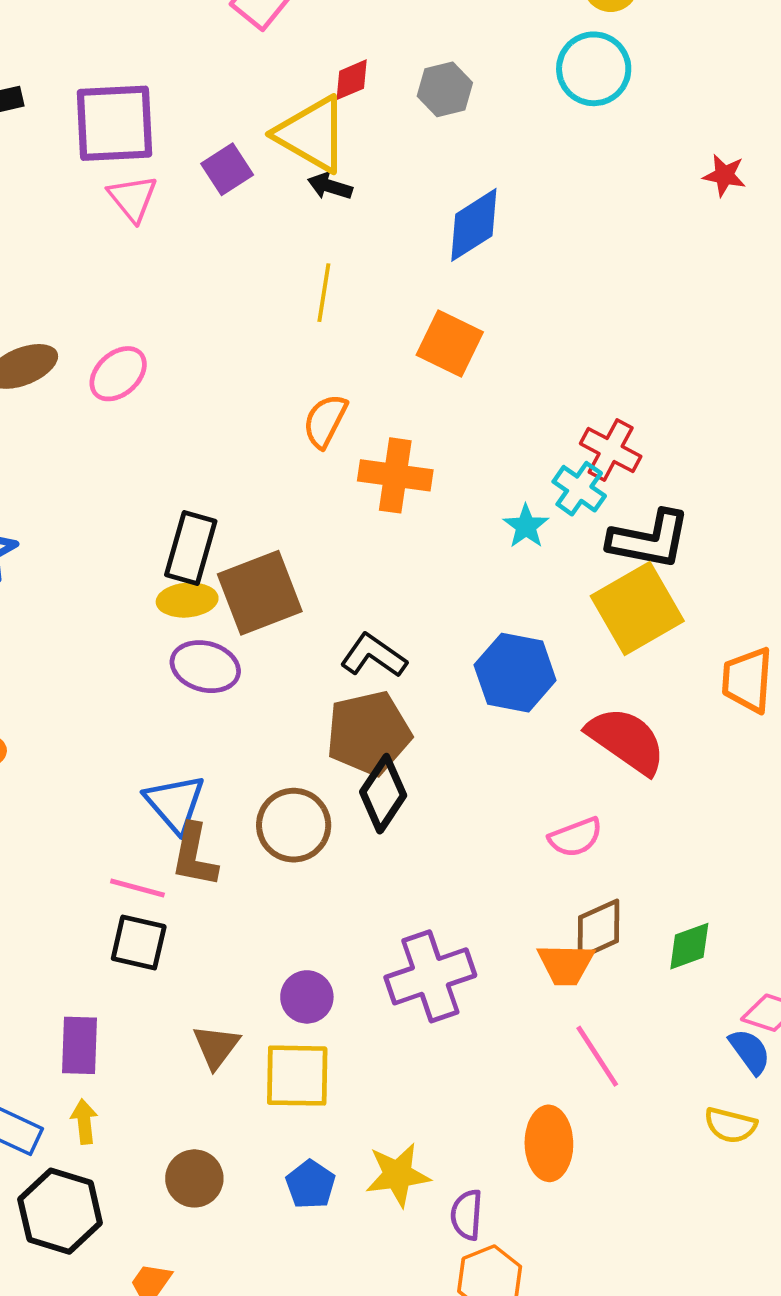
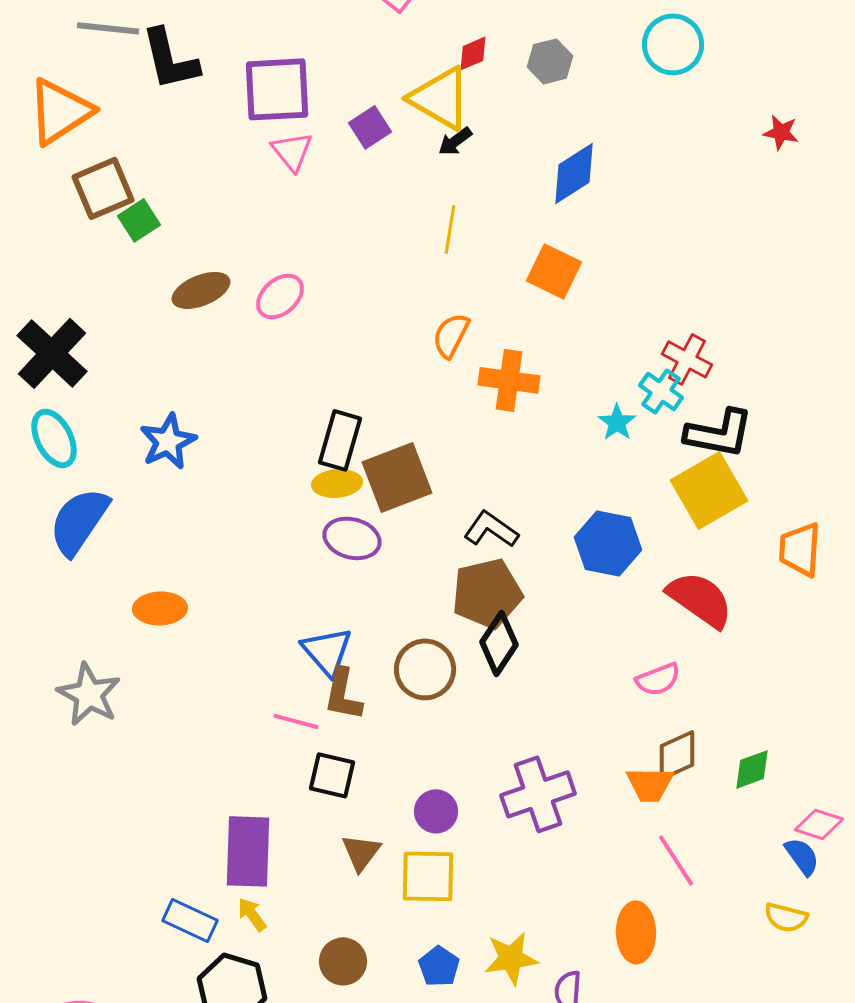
black arrow: (330, 186) -> (455, 141), turned -54
black square: (139, 942) -> (332, 775), moved
purple rectangle: (79, 1045) -> (248, 851), size x1.5
yellow arrow: (84, 1122) -> (252, 914), turned -30

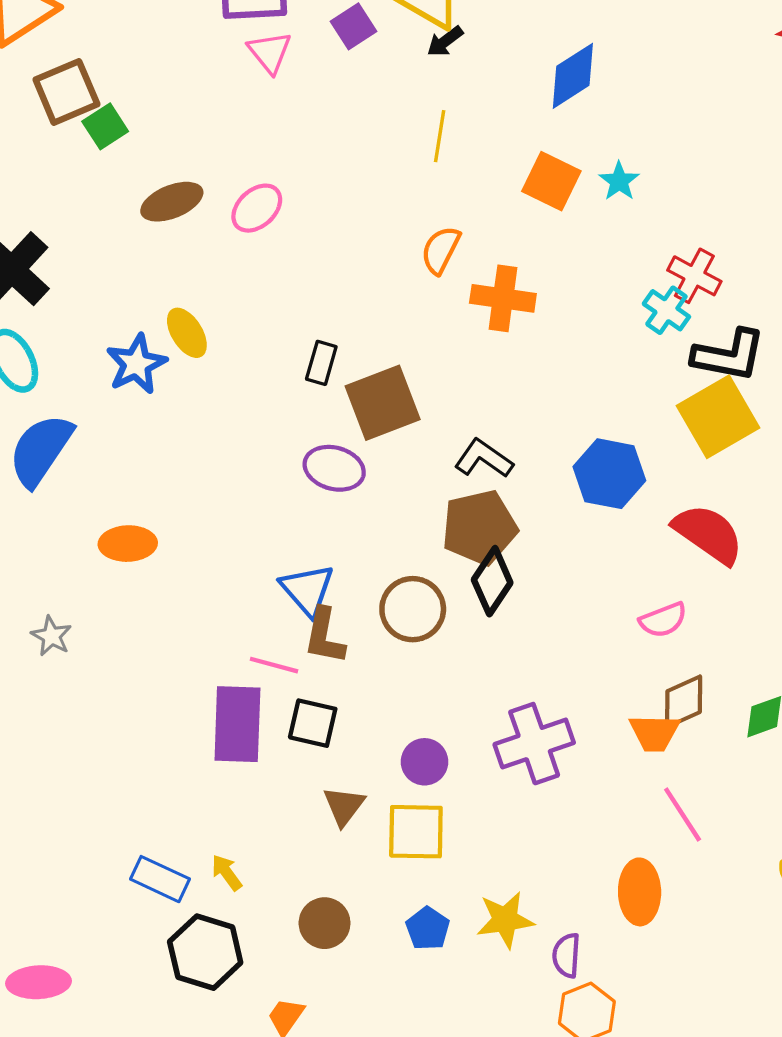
cyan star: (617, 422) -> (619, 181), moved
black rectangle: (340, 440) -> (321, 363), size x0.7
yellow ellipse: (337, 483) -> (187, 333), moved, turned 63
gray star: (89, 694) -> (51, 636), size x0.6
purple rectangle: (248, 851) -> (237, 724), moved

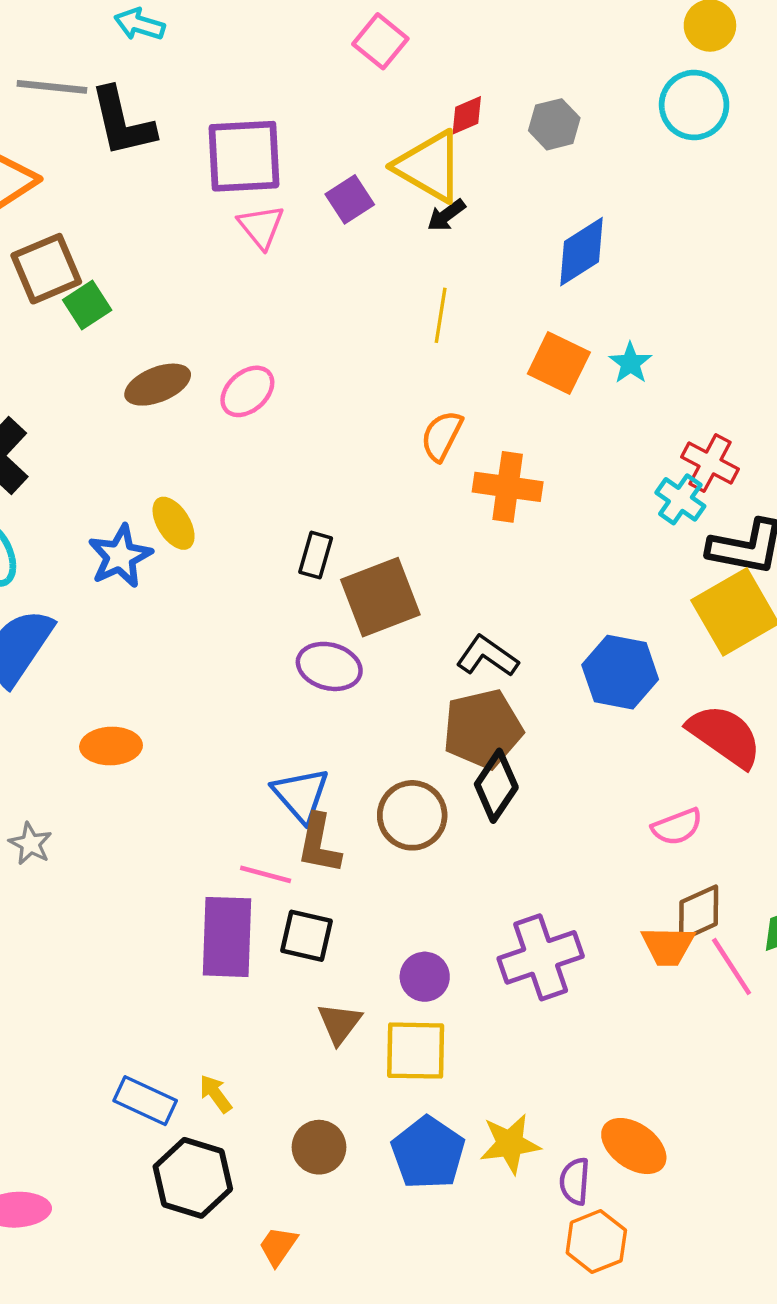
pink line: (683, 815) -> (732, 966), moved
orange ellipse: (640, 892) -> (634, 1146), moved, turned -54
blue pentagon: (428, 928) -> (428, 1153), size x1.6

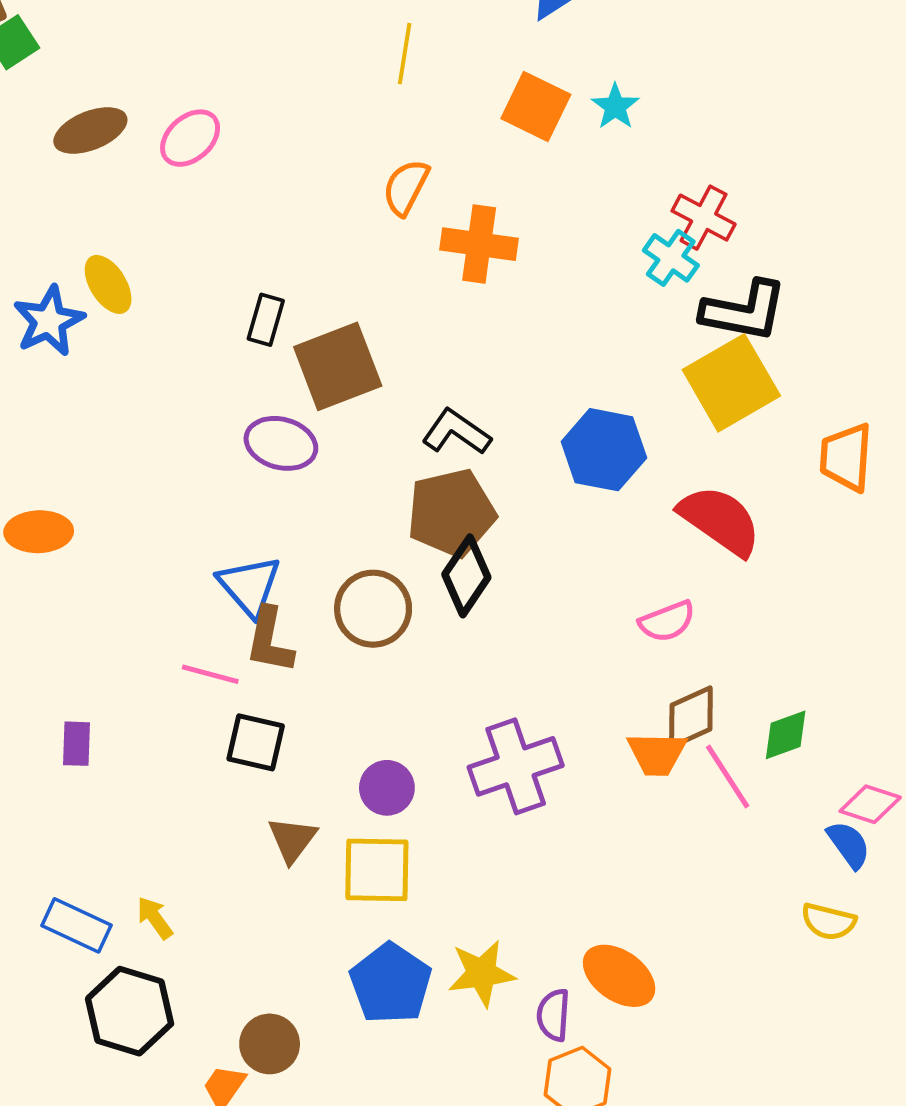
purple rectangle: (227, 937) -> (77, 744), moved, size x0.5
brown circle: (319, 1147) -> (270, 1044), moved

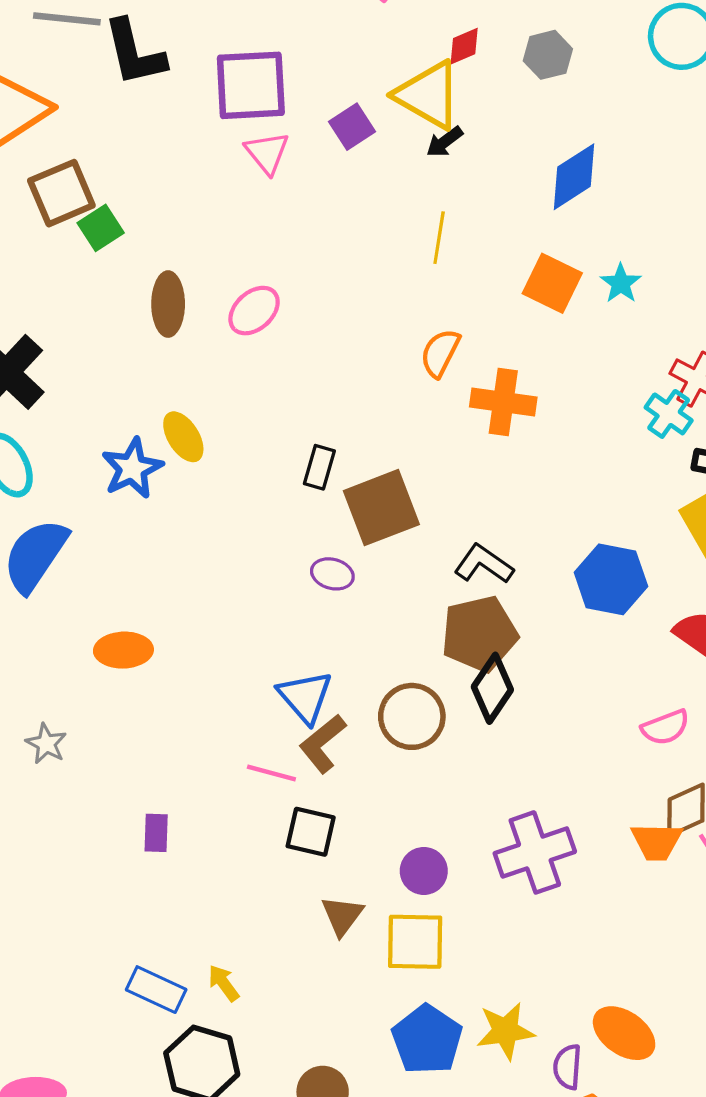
brown ellipse: (90, 130) -> (168, 304), turned -68
purple ellipse: (281, 443) -> (332, 574), size x0.7
brown L-shape: (270, 640) -> (323, 744), turned 40

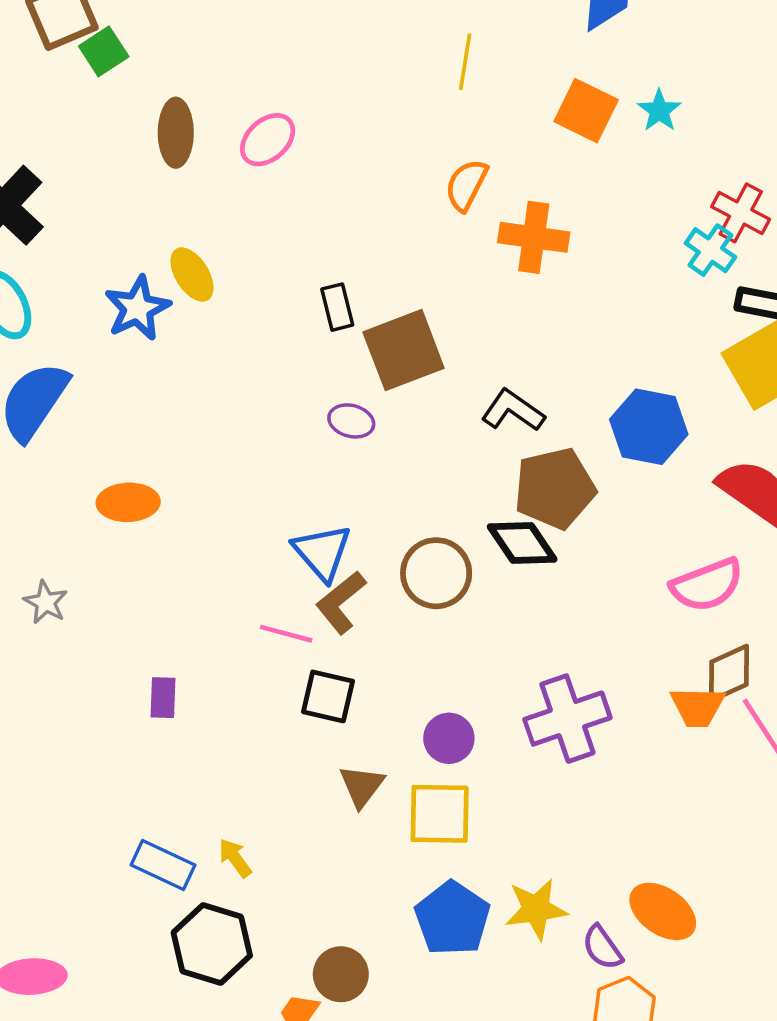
black rectangle: (319, 467) -> (337, 307), turned -30
brown pentagon: (479, 634) -> (555, 488), moved
black diamond: (492, 688) -> (522, 543), turned -68
pink semicircle: (665, 727) -> (707, 585), size x1.4
purple semicircle: (567, 1067) -> (602, 947), turned -39

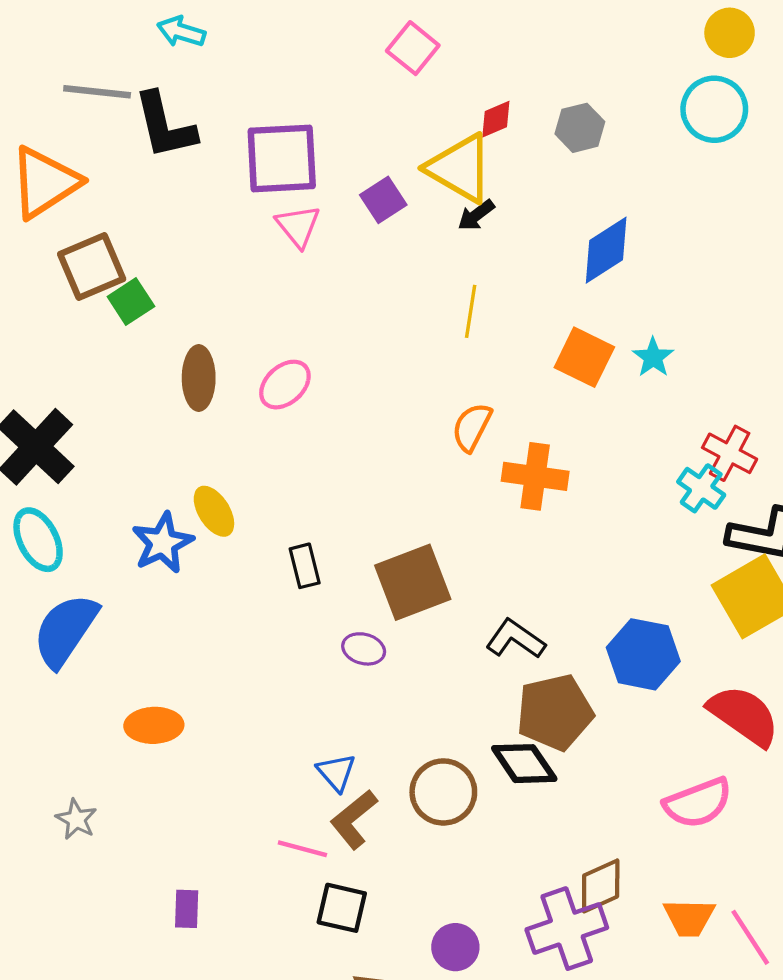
black rectangle: (337, 307) -> (305, 566), moved
blue triangle: (322, 552) -> (336, 772), size x0.7
brown diamond: (729, 673) -> (601, 886), moved

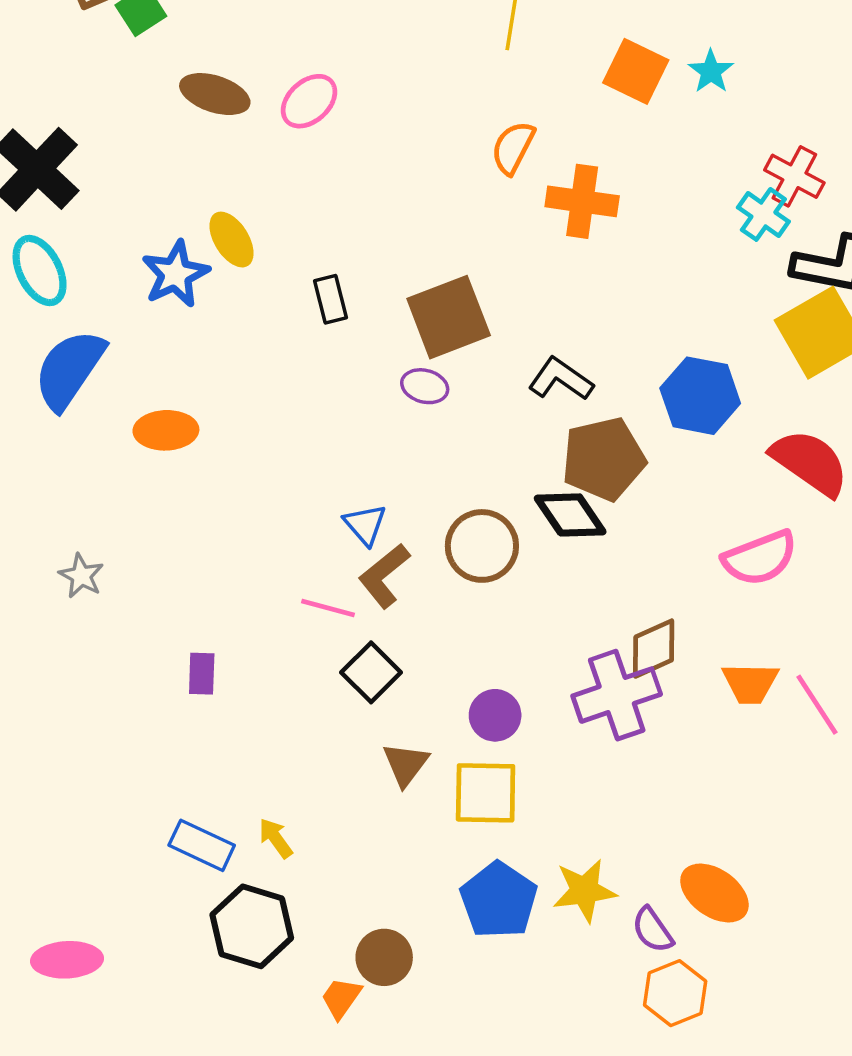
brown ellipse: (199, 378) -> (215, 94), turned -72
purple ellipse: (364, 649) -> (425, 386), moved
orange ellipse: (154, 725) -> (166, 430), moved
black square: (342, 908) -> (371, 672), turned 32

